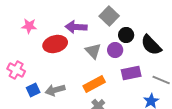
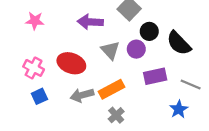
red ellipse: (55, 44) -> (71, 63), moved, turned 35
pink cross: (16, 70) -> (34, 68), moved
gray arrow: (55, 90) -> (82, 95), moved

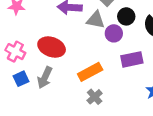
gray triangle: (110, 50) -> (96, 20), moved, turned -36
gray arrow: (82, 95) -> (45, 78), moved, turned -50

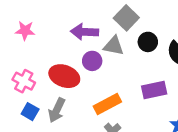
purple circle: (114, 33) -> (92, 61), moved
blue square: (21, 79) -> (30, 112), turned -35

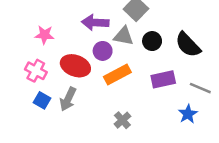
pink star: (25, 31) -> (45, 35), moved
black circle: (148, 42) -> (152, 41), moved
orange rectangle: (107, 104) -> (117, 74), moved

